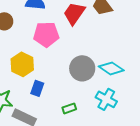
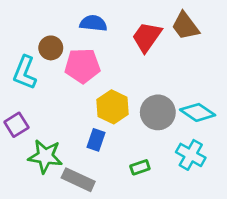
pink pentagon: (46, 34) -> (82, 66), moved
yellow hexagon: (22, 64) -> (113, 107), moved

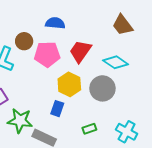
red trapezoid: (147, 37) -> (80, 51), moved
cyan diamond: (198, 112) -> (116, 62), moved
cyan cross: (191, 155) -> (127, 132), moved

